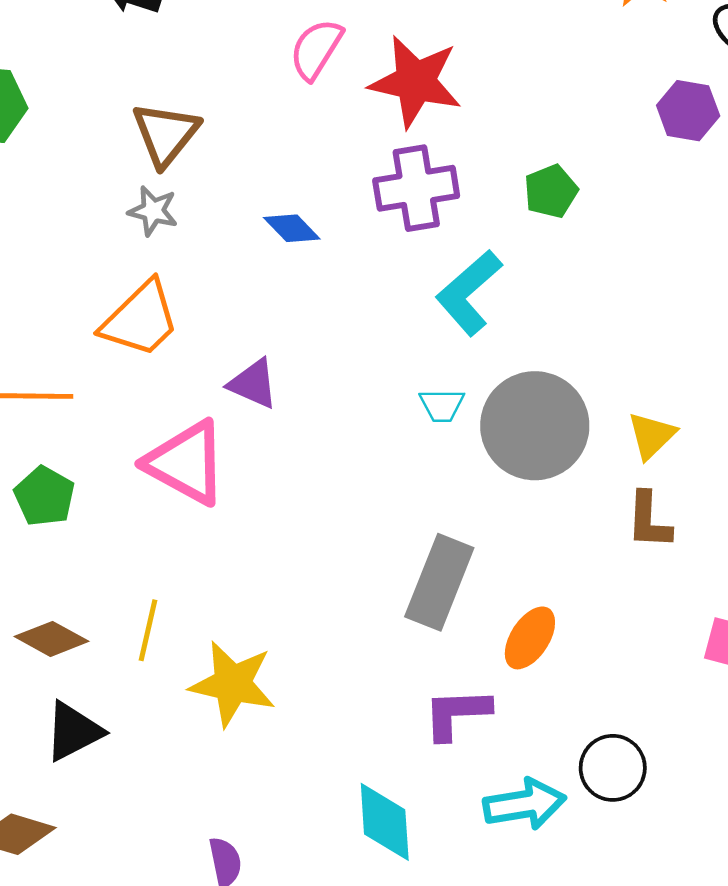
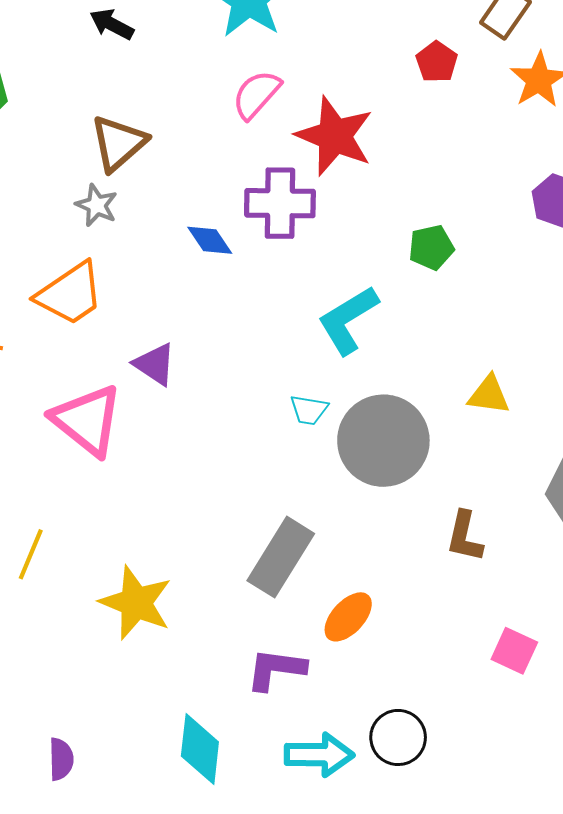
purple cross: (416, 188) -> (280, 203), moved
yellow triangle: (651, 436) -> (489, 395), moved, turned 42
yellow star: (233, 684) -> (136, 603), moved

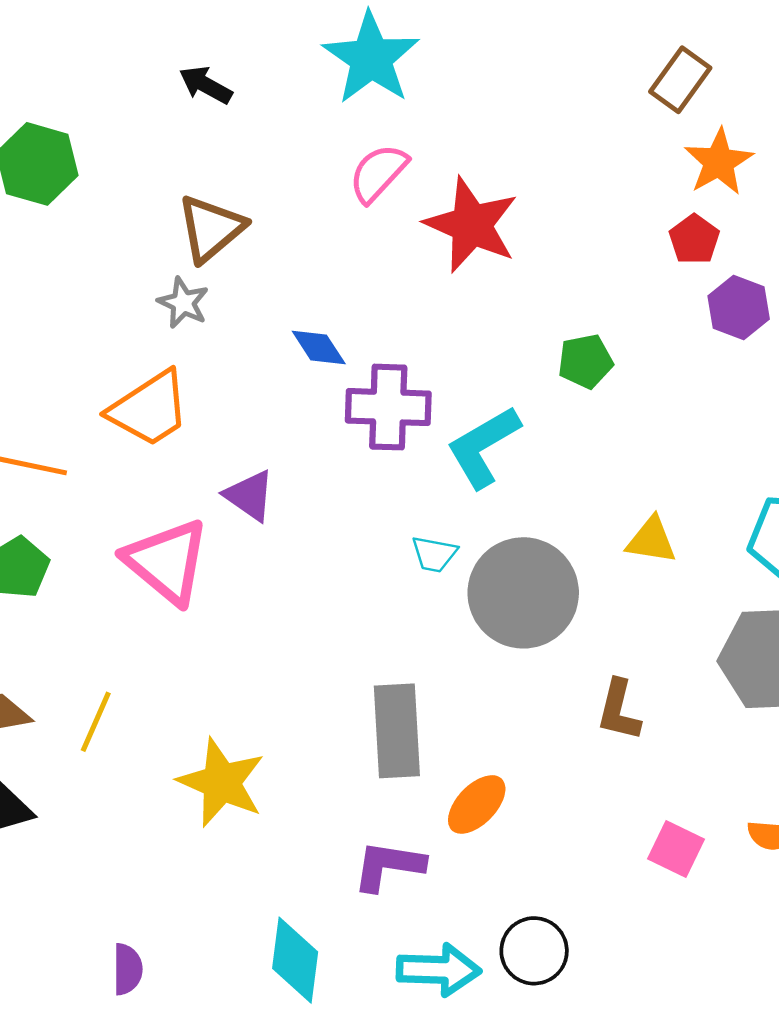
red pentagon: (437, 62) -> (694, 239), moved
purple cross: (280, 203) -> (388, 407), moved
gray rectangle: (281, 557) -> (397, 731), turned -36

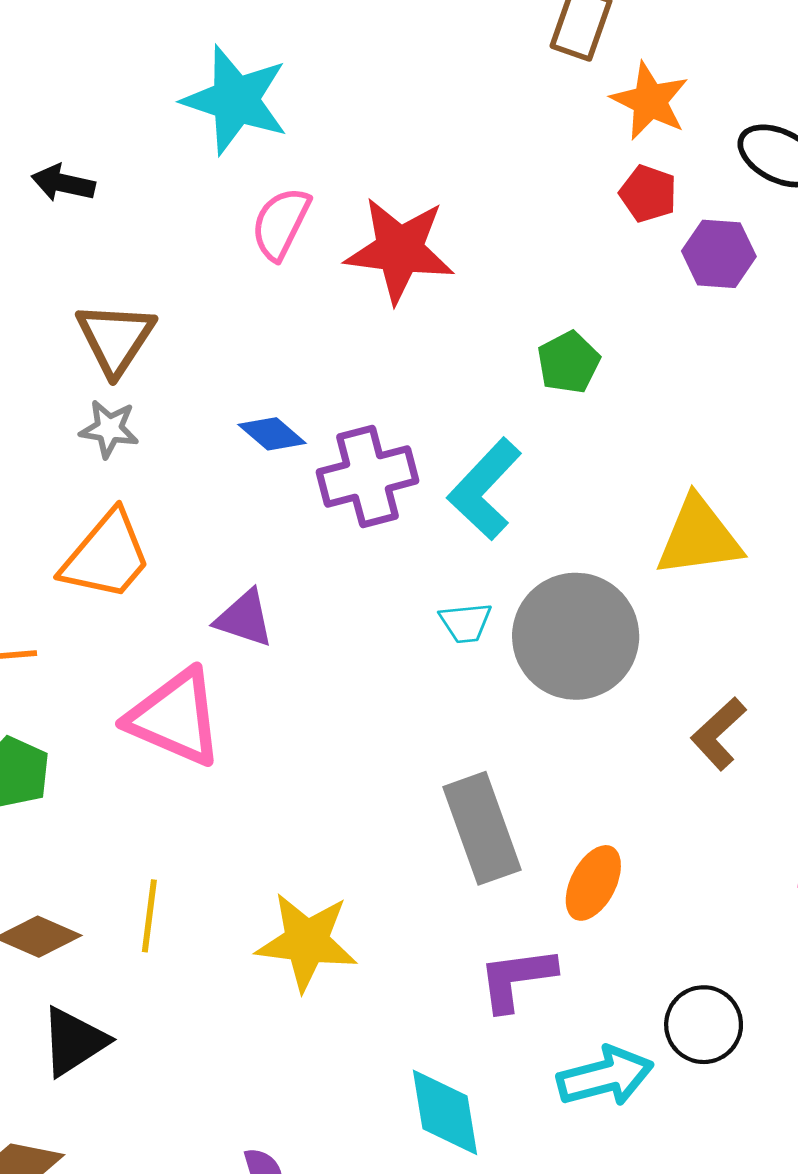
yellow triangle: (651, 540) -> (699, 537), size x1.5
brown L-shape: (619, 710) -> (718, 734), turned 50

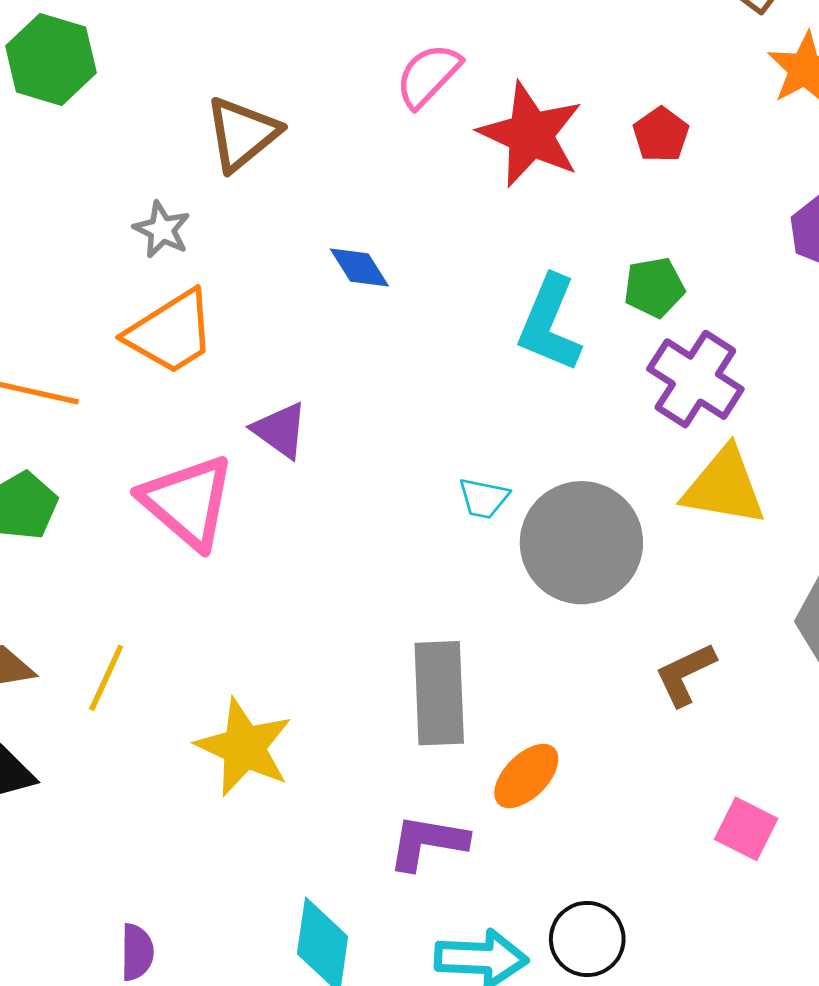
red pentagon: (648, 194) -> (661, 135), moved
gray star: (109, 429) -> (162, 230), moved
purple cross: (368, 476) -> (695, 379), moved, turned 30
cyan L-shape: (485, 489) -> (550, 324), moved, turned -38

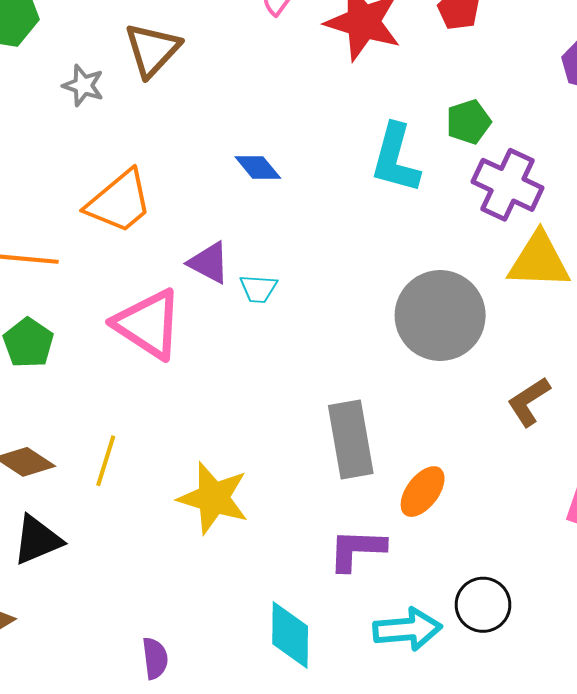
gray star: (162, 230) -> (83, 85), moved
blue diamond: (359, 268) -> (258, 168), moved
cyan trapezoid: (484, 498) -> (258, 289), moved

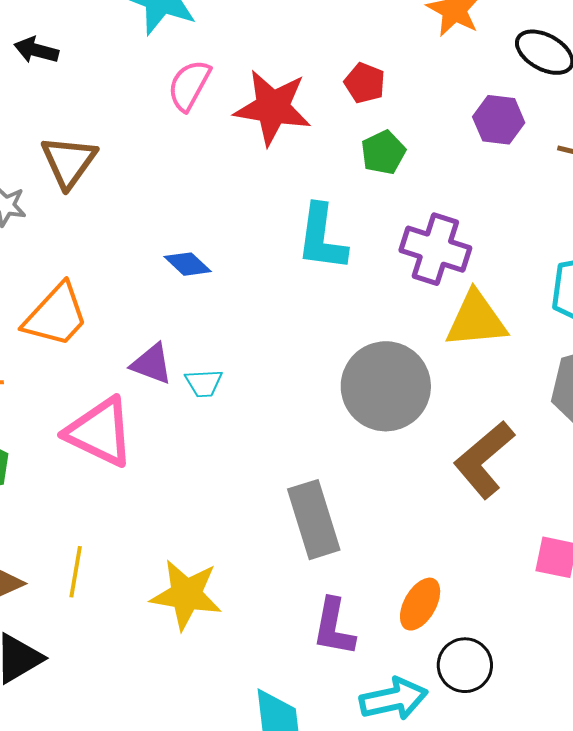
green pentagon: (468, 122) -> (383, 153), moved
brown L-shape: (529, 402) -> (484, 460), size x1.5
orange ellipse: (423, 492) -> (420, 604), moved
purple L-shape: (357, 550) -> (334, 627), turned -74

